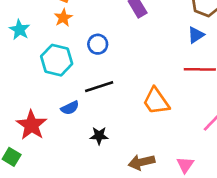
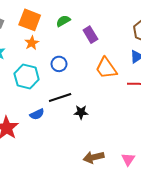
orange trapezoid: (156, 101) -> (106, 68), moved
black star: (99, 136) -> (81, 112), moved

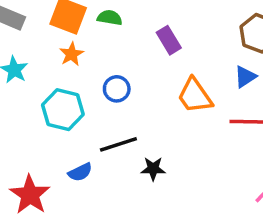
green semicircle: (63, 21) -> (110, 18), moved, turned 40

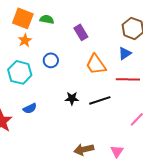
black line: (118, 144) -> (100, 100), moved
black star: (153, 169) -> (72, 98), moved

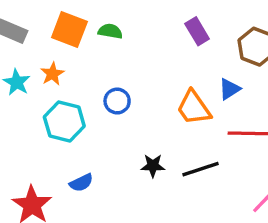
purple rectangle: (81, 32) -> (197, 31), moved
orange star: (25, 40) -> (52, 74), moved
blue triangle: (125, 53) -> (229, 89), moved

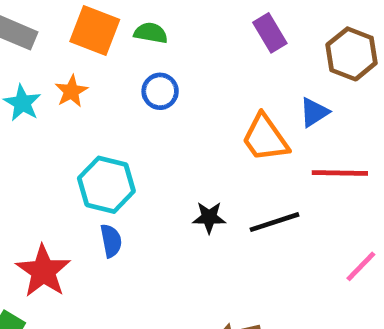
blue circle: (117, 101) -> (160, 91), moved
cyan hexagon: (64, 121) -> (106, 185), moved
blue semicircle: (81, 183) -> (111, 241), turned -75

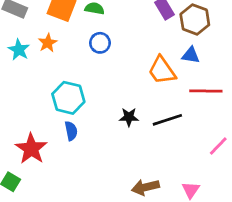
brown hexagon: (352, 54) -> (195, 19), moved
blue triangle: (314, 112) -> (191, 55), turned 42

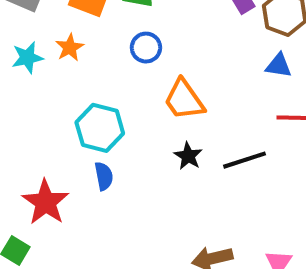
cyan star: (19, 50) -> (27, 58), turned 30
orange trapezoid: (162, 70) -> (184, 100), moved
black star: (129, 117) -> (188, 156), turned 30

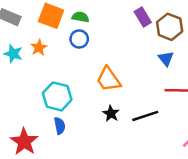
blue circle: (146, 48) -> (79, 39), moved
cyan star: (27, 58) -> (13, 54), turned 30
blue triangle: (279, 66) -> (166, 59), turned 42

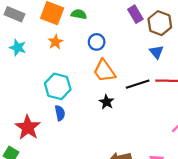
blue circle: (79, 39) -> (97, 42), moved
orange star: (39, 48) -> (55, 42), moved
black line: (145, 116) -> (138, 84), moved

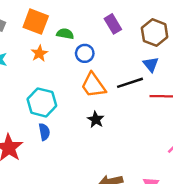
green semicircle: (79, 14) -> (65, 34), moved
purple rectangle: (135, 14) -> (113, 24), moved
black line: (138, 84) -> (130, 83), moved

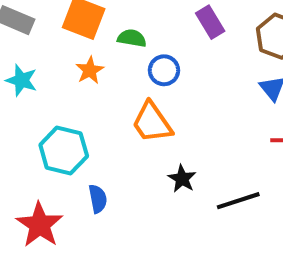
black line: (130, 83) -> (238, 201), moved
orange trapezoid: (93, 85) -> (152, 122), moved
cyan hexagon: (42, 102) -> (64, 151), moved

